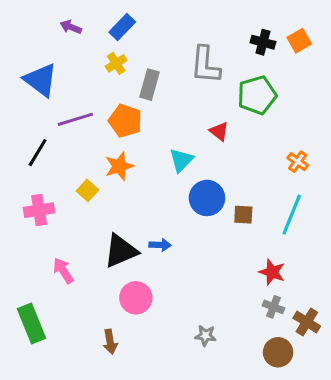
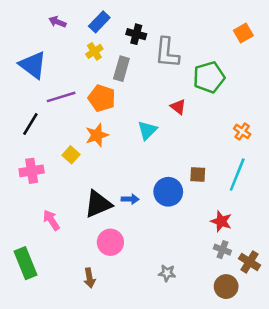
black cross: (263, 42) -> (136, 34), moved
blue circle: (207, 198) -> (168, 192), moved

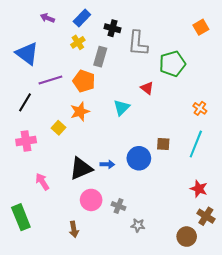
red star: (221, 221) -> (199, 189), moved
gray cross: (222, 250) -> (119, 206), moved

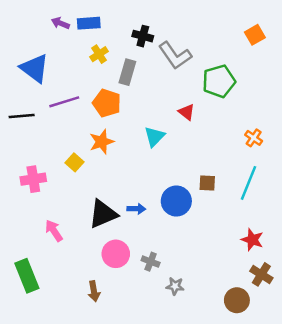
blue rectangle: (82, 18) -> (89, 23), moved, turned 42
gray L-shape: (138, 43) -> (175, 55), turned -40
black line: (25, 102) -> (22, 116), moved, turned 54

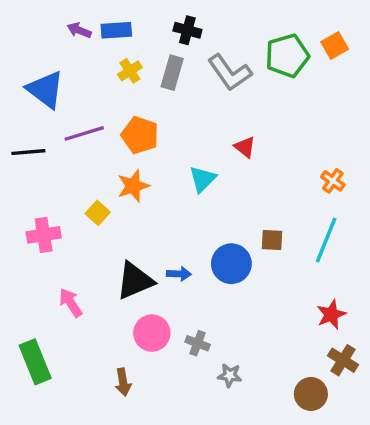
black cross: (143, 36) -> (187, 30), moved
gray rectangle: (127, 72) -> (172, 73), moved
green pentagon: (219, 81) -> (287, 56), moved
red star: (252, 240) -> (331, 314), turned 30

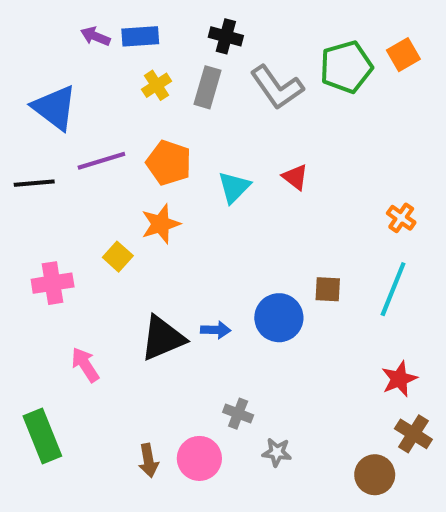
cyan triangle: (203, 179) -> (234, 187), moved
pink circle: (152, 333) -> (199, 458), moved

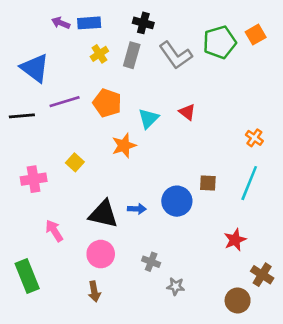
orange star: (161, 224) -> (124, 146), moved
black triangle: (163, 338) -> (103, 214), turned 36
red star: (399, 379) -> (235, 240), moved
pink circle: (199, 458) -> (101, 254), moved

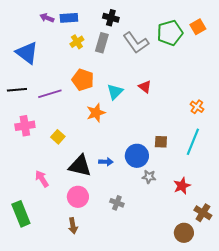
purple line: (65, 102) -> (50, 94), moved
yellow square: (75, 162) -> (58, 137), moved
pink cross: (34, 179) -> (25, 126), moved
gray star: (176, 286) -> (149, 177), moved

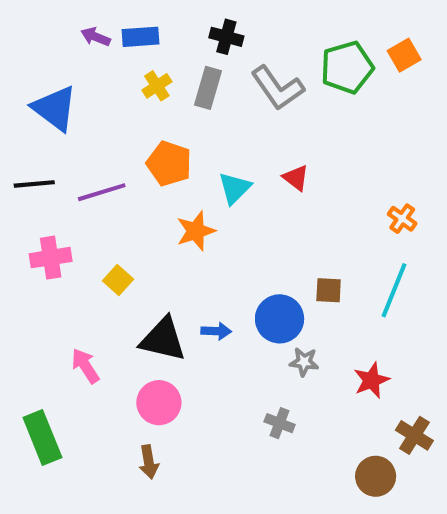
gray cross: (117, 203) -> (280, 423), moved

